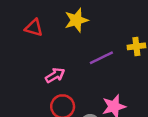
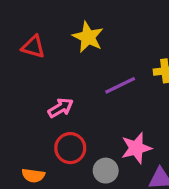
yellow star: (76, 20) -> (88, 37), turned -30

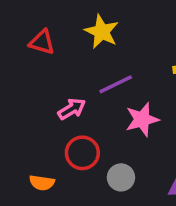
purple line: (120, 85) -> (116, 84), moved
pink star: (136, 148) -> (142, 119), moved

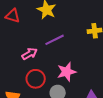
pink star: (142, 119) -> (67, 72), moved

